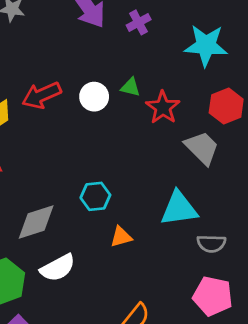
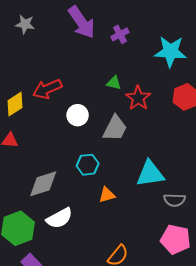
white circle: (94, 97) -> (78, 115), moved
gray trapezoid: (202, 148) -> (115, 128), moved, turned 72

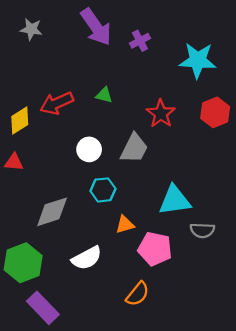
green triangle: (114, 83) -> (104, 95), moved
white circle: (78, 115) -> (89, 149), moved
white semicircle: (59, 218) -> (87, 258), moved
pink pentagon: (176, 239) -> (155, 249), moved

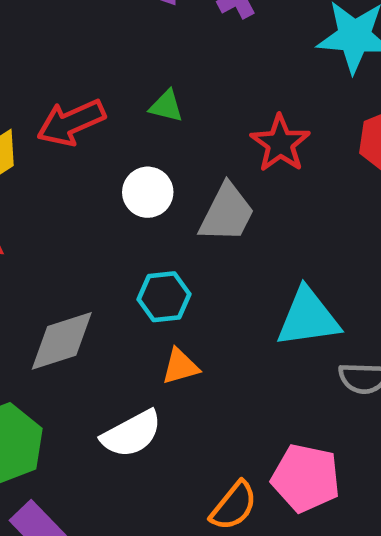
white circle: (89, 149) -> (148, 192), moved
orange triangle: (125, 225) -> (180, 366), moved
pink pentagon: (155, 249) -> (306, 478), moved

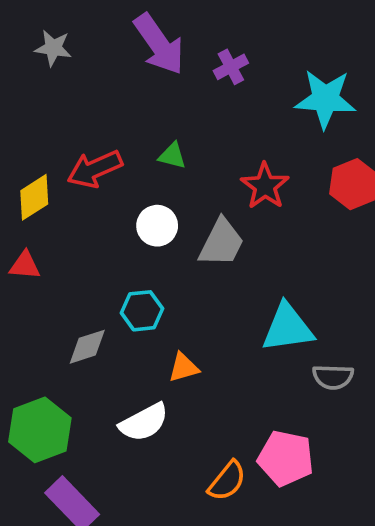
cyan hexagon: (164, 297) -> (142, 311), moved
gray diamond: (62, 341) -> (87, 347), size x0.7

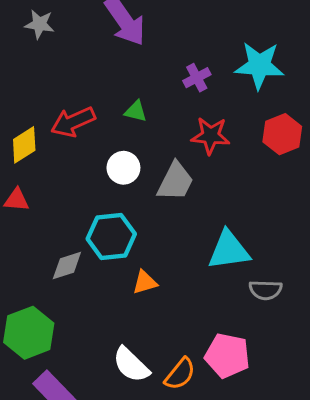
purple cross: (231, 67) -> (197, 78), moved
red star: (265, 186) -> (211, 136), turned -30
cyan hexagon: (142, 311) -> (111, 236), size x1.4
white semicircle: (144, 422) -> (131, 365), moved, turned 72

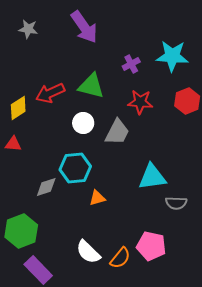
green triangle: (136, 111) -> (91, 86), size x1.8

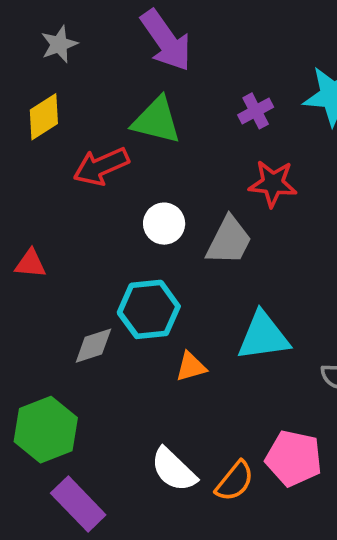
gray star: (28, 29) -> (59, 44), turned -30
green triangle: (91, 86) -> (156, 121), moved
yellow diamond: (18, 108) -> (44, 117), moved
cyan triangle: (152, 177) -> (263, 336), moved

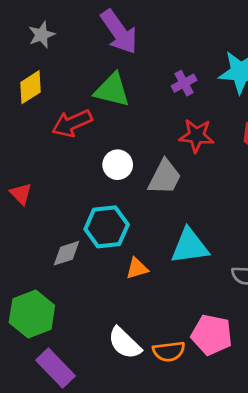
red triangle: (31, 264) -> (21, 194), turned 40
orange semicircle: (235, 481) -> (169, 351), turned 44

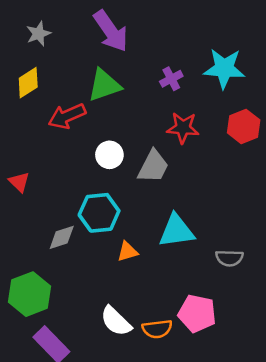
green triangle: (112, 90) -> (104, 85), turned -33

